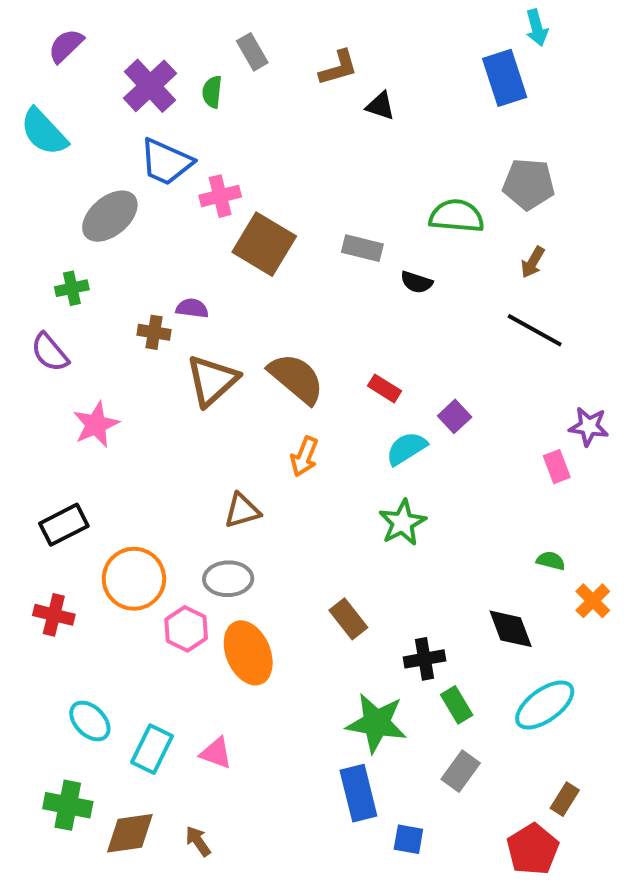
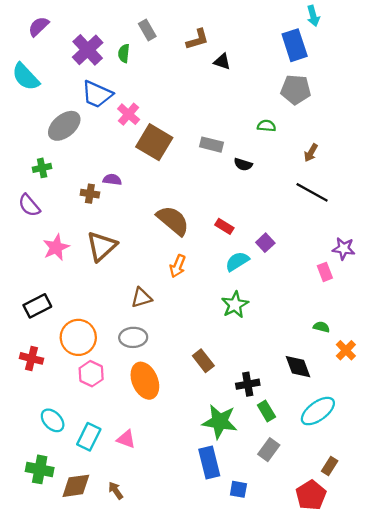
gray pentagon: (529, 184) -> (296, 90), moved
pink cross: (220, 196) -> (129, 114), turned -35
green semicircle: (457, 216) -> (266, 126), size x0.6
brown triangle: (212, 380) -> (102, 246), moved
pink hexagon: (186, 629) -> (91, 374), moved

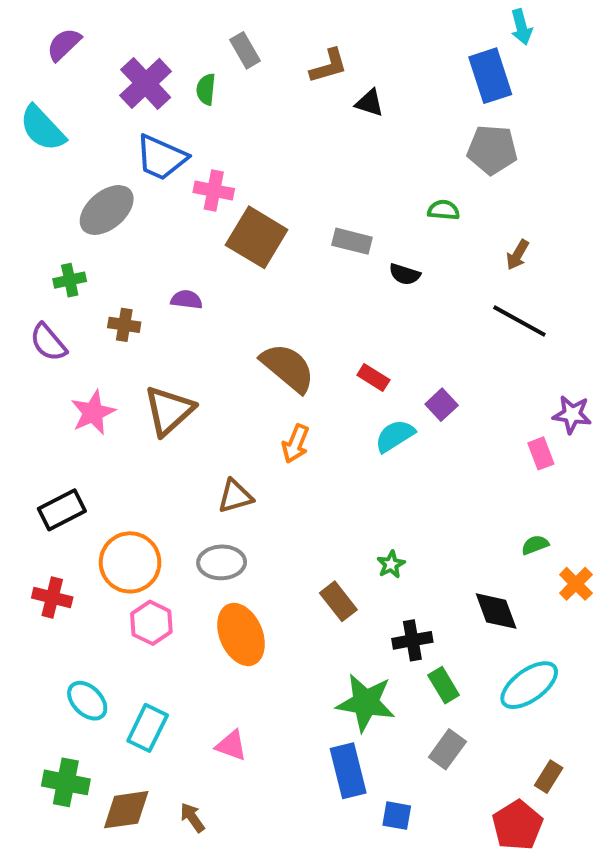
pink cross: (129, 114) -> (214, 191), turned -30
brown cross: (90, 194) -> (124, 325), moved
green star: (235, 305) -> (391, 564), moved, size x0.6
green semicircle: (321, 327) -> (535, 545), turned -35
pink triangle: (126, 439) -> (231, 745), moved

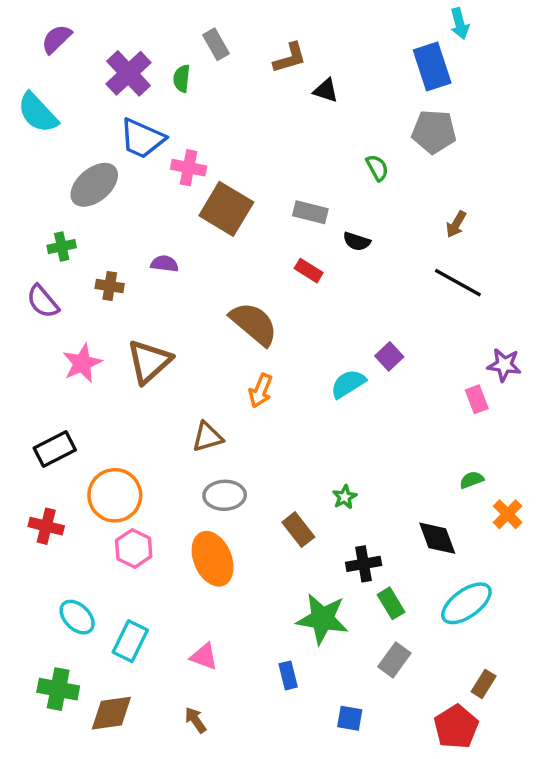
green semicircle: (444, 210) -> (377, 168), moved, turned 56
red rectangle: (373, 377) -> (309, 271), moved
gray ellipse: (222, 562) -> (225, 495), moved
blue rectangle: (348, 771) -> (288, 675), moved, size x0.6
brown arrow: (192, 817) -> (195, 720), moved

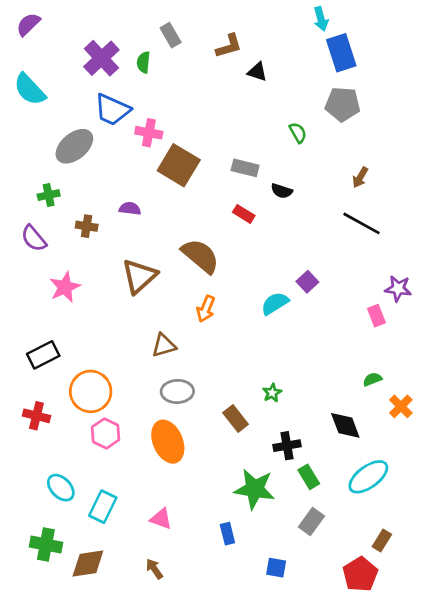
cyan arrow: (460, 24) -> (321, 19), moved
purple semicircle: (56, 39) -> (28, 24), moved
brown triangle: (149, 361) -> (139, 276), moved

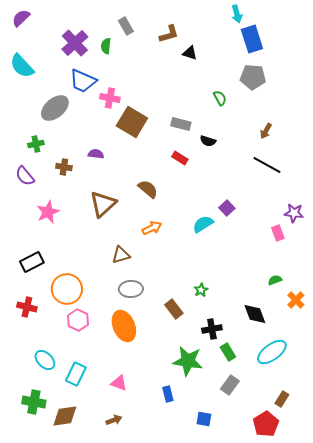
brown semicircle: (200, 256) -> (148, 189), size x0.7
orange arrow: (206, 309) -> (152, 228), turned -138
brown arrow: (154, 569) -> (114, 420), turned 105

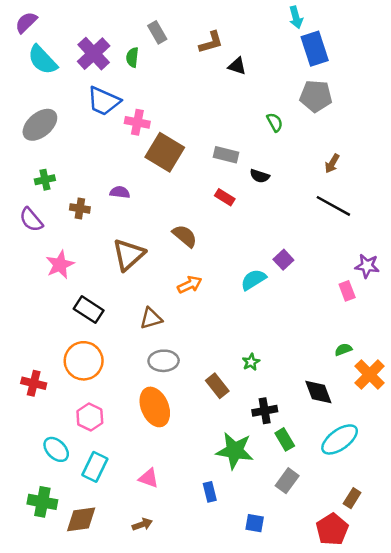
cyan semicircle: (22, 66) -> (42, 60), moved
gray ellipse: (55, 108) -> (40, 125), moved
black rectangle: (32, 262) -> (89, 310), moved, turned 60
orange cross: (296, 300) -> (370, 375), size x1.4
pink hexagon: (78, 320) -> (90, 417), moved

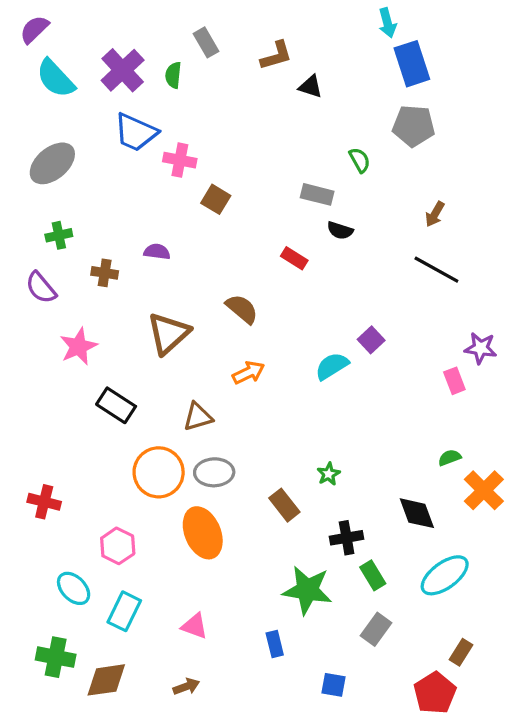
brown square: (165, 152) -> (216, 199), size x0.6
gray rectangle: (226, 155) -> (317, 194), moved
orange circle: (84, 361) -> (159, 472), moved

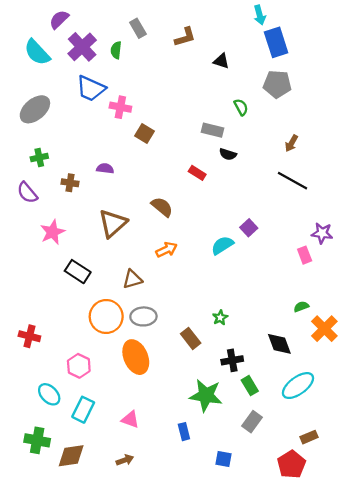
purple semicircle: (34, 29) -> (59, 19), moved
black triangle: (311, 87) -> (221, 61), moved
brown rectangle: (461, 652) -> (309, 437), turned 35

